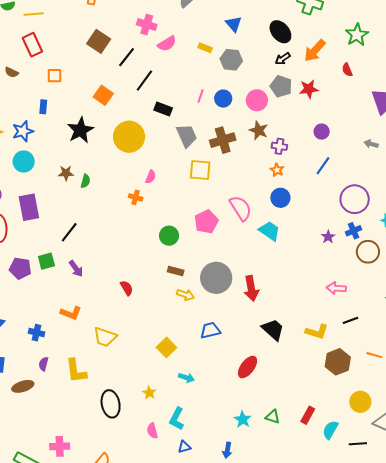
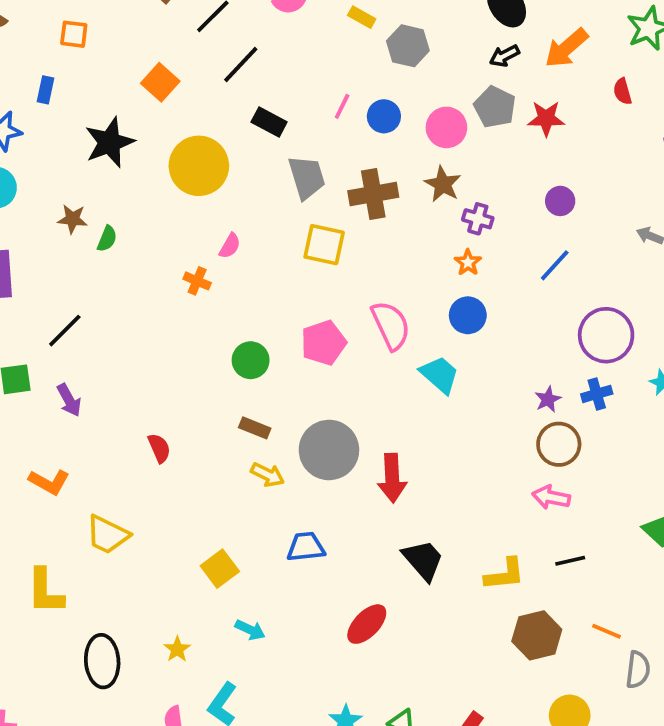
brown circle: (368, 252) -> (559, 444), moved
yellow L-shape: (317, 332) -> (505, 574), turned -30

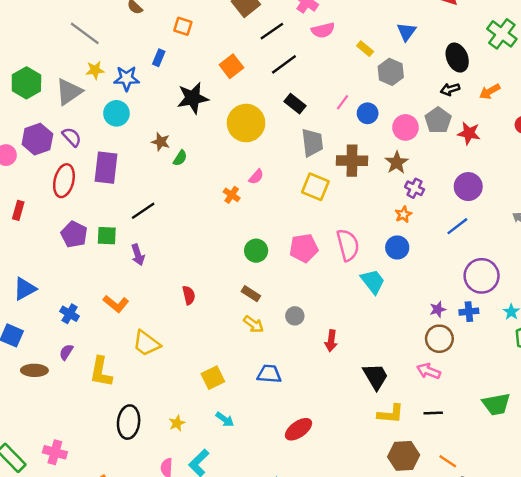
orange arrow: (566, 48) -> (490, 92), size x0.7
purple circle: (560, 201) -> (468, 187), size x1.5
gray circle: (329, 450) -> (295, 316), size x0.5
red arrow: (392, 478) -> (331, 341), size x0.7
black trapezoid: (423, 560) -> (376, 376), moved

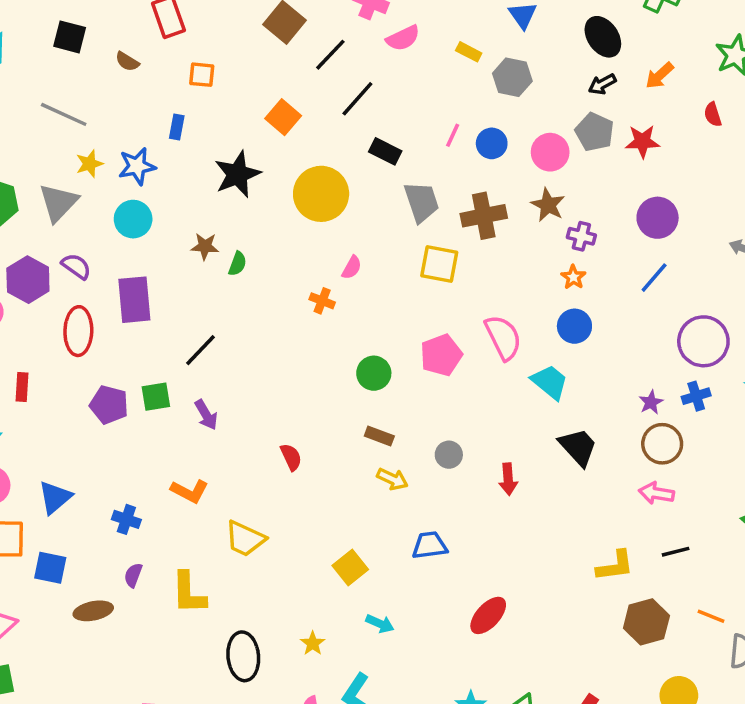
black trapezoid: (376, 376) -> (578, 447), moved

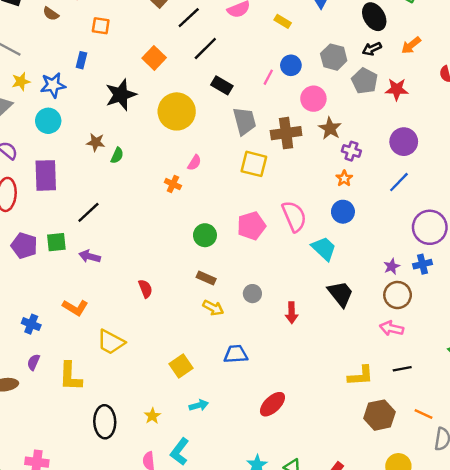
gray hexagon: (512, 77) -> (334, 57), moved
blue circle: (492, 143) -> (291, 65), moved
pink circle: (550, 152) -> (313, 99), moved
purple arrow: (206, 415) -> (90, 256), turned 132
cyan arrow: (380, 624) -> (199, 405), turned -42

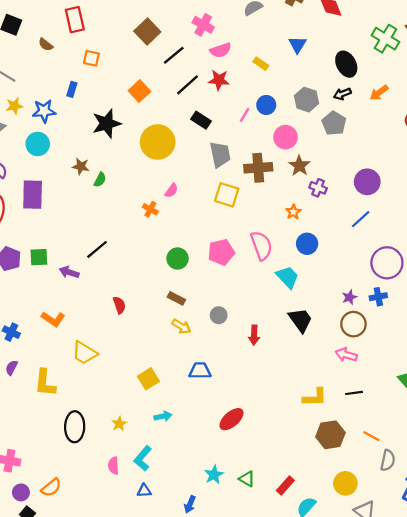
red star: (397, 89) -> (219, 80), moved
orange star: (344, 178) -> (293, 212), moved
black line: (88, 212) -> (97, 249), moved

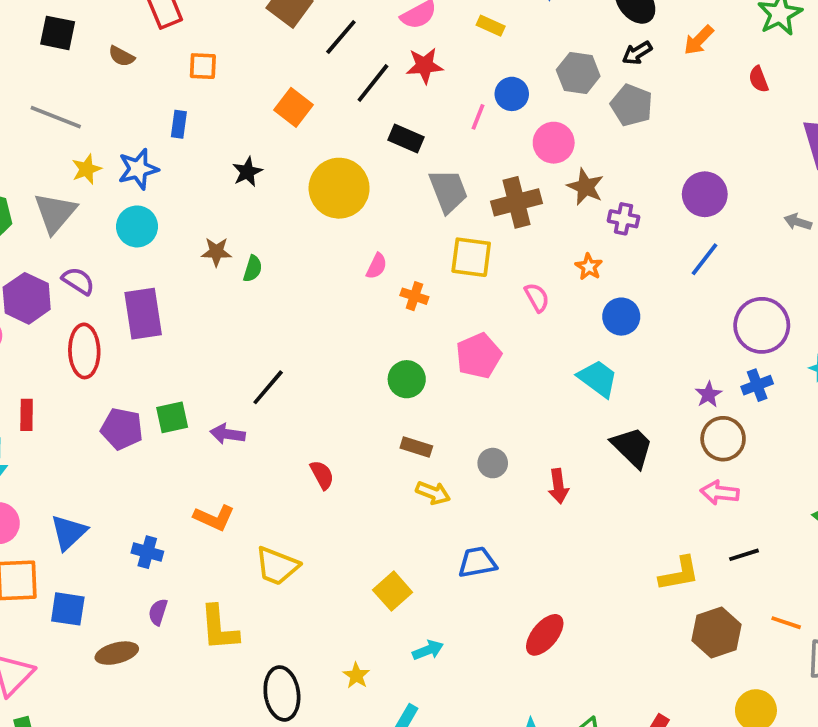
black star: (107, 124) -> (247, 172), size x0.6
orange cross: (150, 209) -> (414, 296), moved
pink semicircle: (261, 246) -> (537, 297), moved, size x0.6

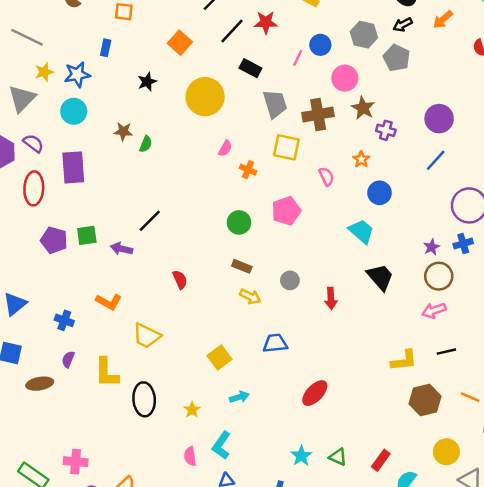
pink arrow: (720, 493) -> (434, 311), turned -30
black ellipse: (282, 693) -> (144, 399), moved

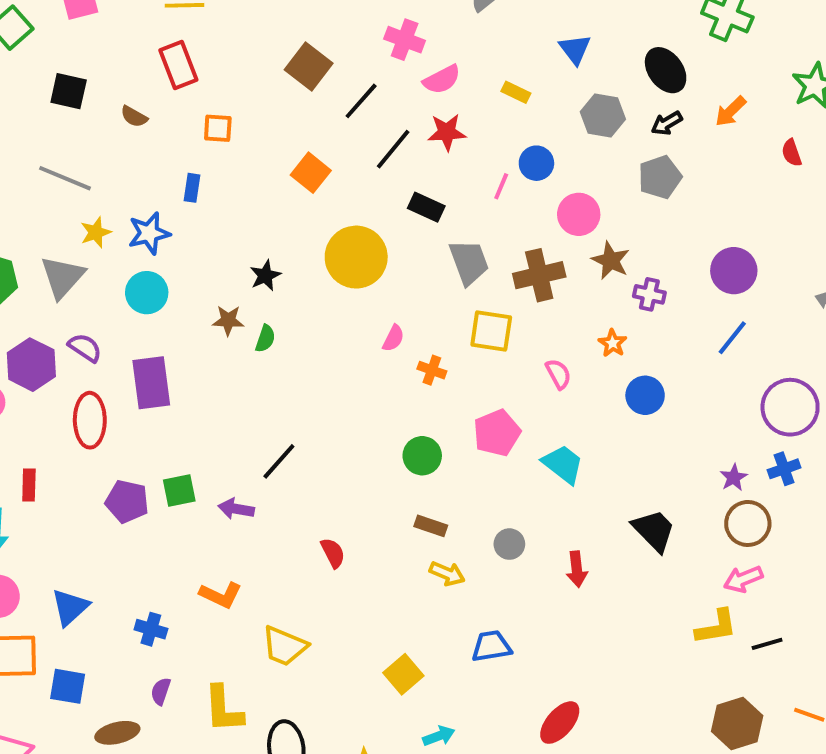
gray hexagon: (364, 35) -> (603, 116), moved
gray pentagon: (397, 58) -> (660, 177), turned 30
black star: (147, 82) -> (265, 275), moved
cyan trapezoid: (361, 231) -> (563, 464), moved
yellow L-shape: (404, 360) -> (716, 627), moved

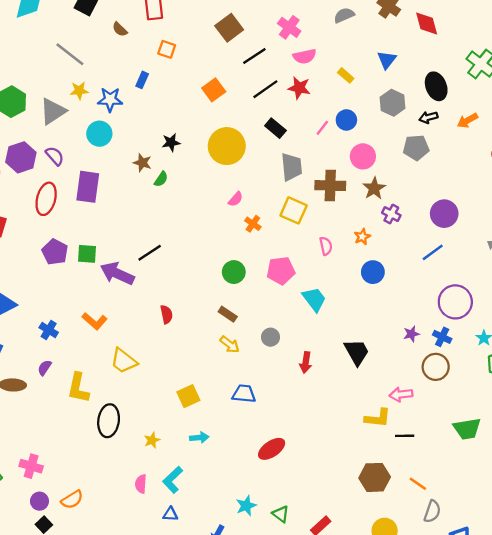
blue cross: (784, 469) -> (442, 337), turned 30
purple arrow: (236, 509) -> (117, 273), size x1.6
brown circle: (748, 523) -> (436, 367), moved

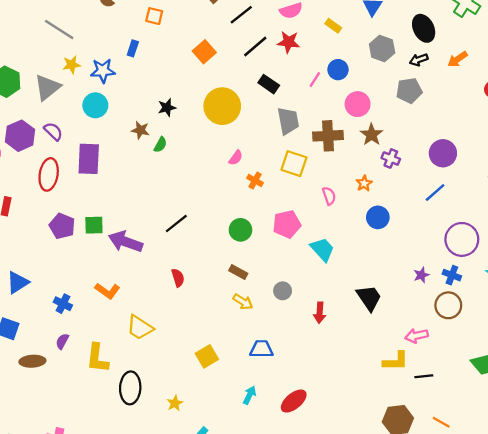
black line: (150, 253) -> (176, 224), moved
cyan arrow: (199, 438) -> (250, 395), moved, turned -54

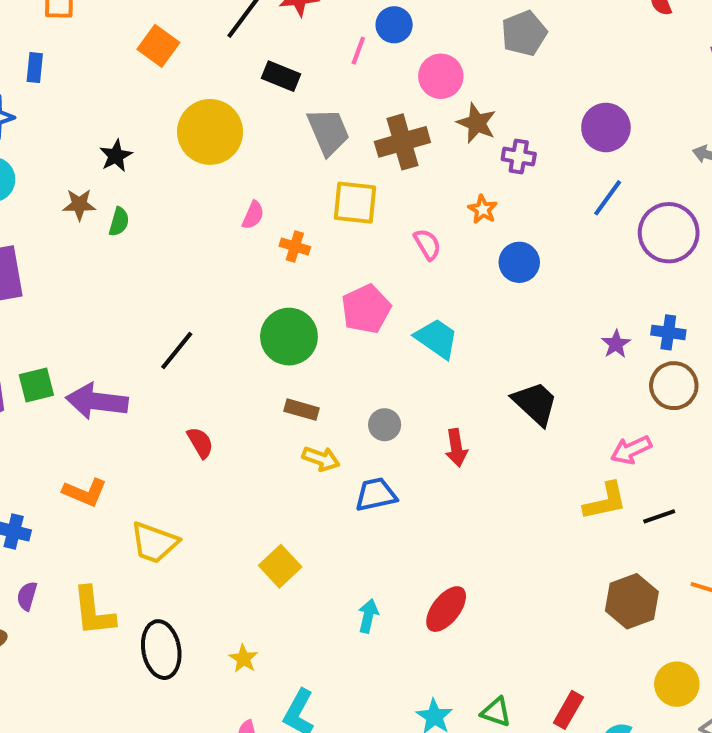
green circle: (240, 230) -> (289, 337), size x1.4
purple circle: (462, 239) -> (669, 233), moved
blue trapezoid: (261, 349) -> (376, 494), moved

